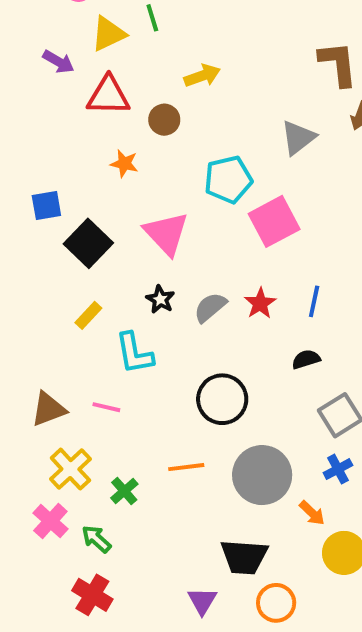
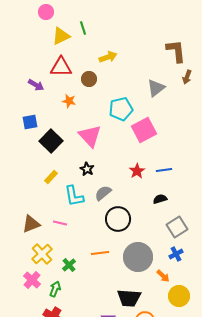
purple arrow: (58, 62) -> (36, 85), moved
blue line: (314, 301) -> (164, 170), turned 70
gray semicircle: (210, 307) -> (103, 193), moved
green arrow: (96, 539) -> (55, 289), turned 70

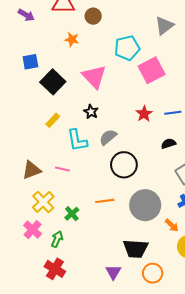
purple arrow: (36, 85) -> (26, 15), moved

